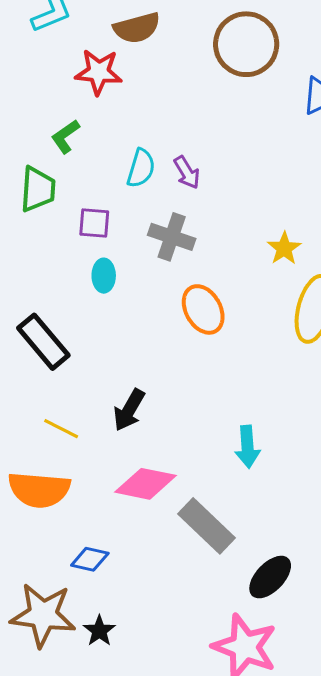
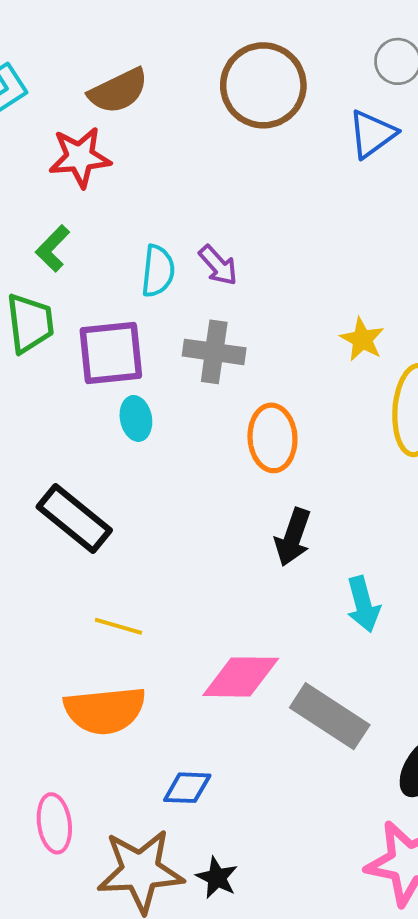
purple square: (94, 223) -> (111, 353), size x1.6
orange ellipse: (203, 309) -> (272, 438), turned 36
black arrow: (129, 410) -> (293, 537), moved

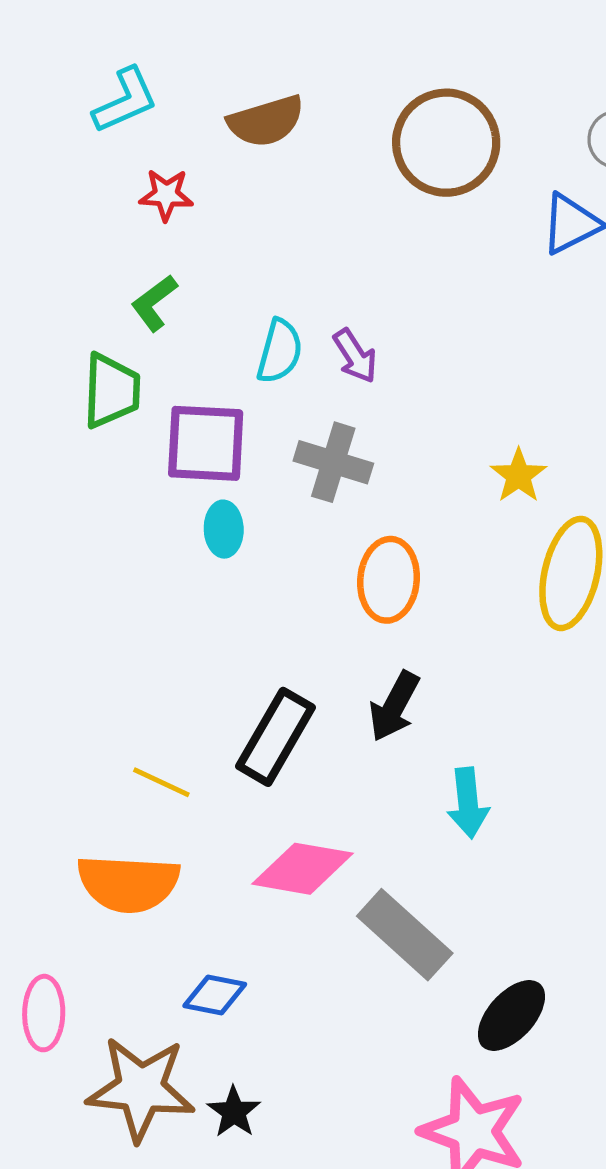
red star: (80, 157) -> (166, 195), moved, size x0.7
black rectangle: (74, 518) -> (276, 737), moved, turned 72

